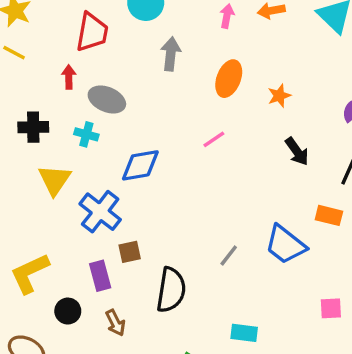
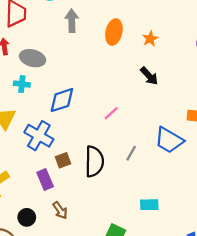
pink line: (214, 139) -> (111, 113), moved
black arrow: (297, 151) -> (149, 76), moved
black semicircle: (171, 290) -> (94, 161), moved
black circle: (68, 311) -> (27, 217), moved

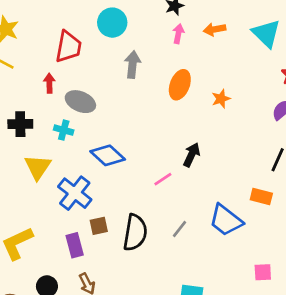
black arrow: (149, 76) -> (192, 155), moved, turned -120
blue diamond: (62, 100) -> (108, 155), turned 52

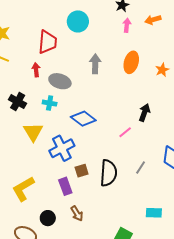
gray arrow: (132, 65) -> (95, 64), moved
black cross: (20, 124) -> (18, 102), turned 36
blue cross: (75, 193) -> (62, 148), turned 30

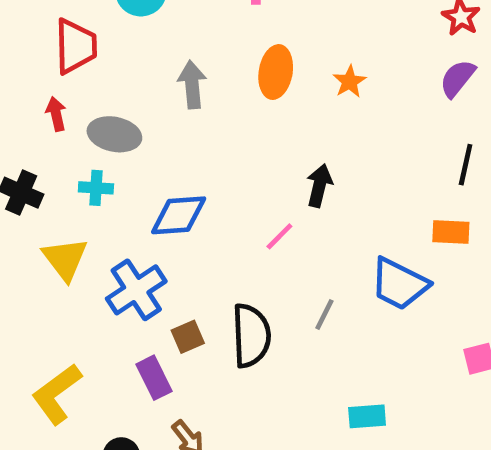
blue diamond: (83, 119) -> (179, 215), turned -35

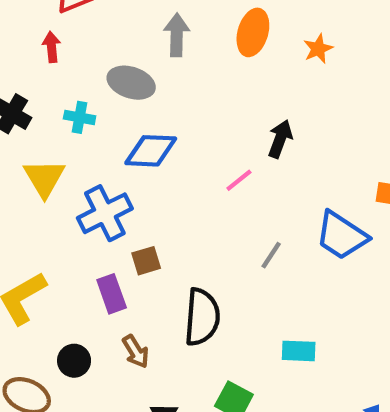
gray ellipse: (114, 134) -> (131, 83), moved
black semicircle: (251, 336) -> (202, 317), moved

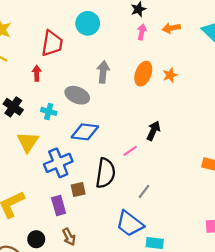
orange star: (318, 49) -> (170, 75), moved
blue trapezoid: (341, 236) -> (130, 224), moved
black semicircle: (202, 317) -> (105, 173), moved

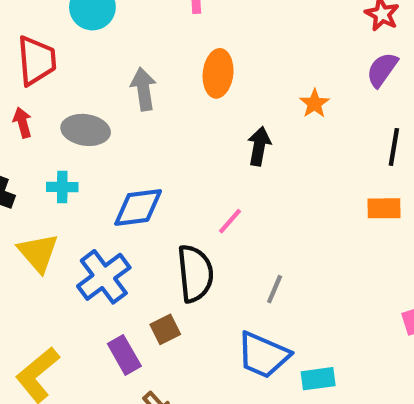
orange star: (170, 75) -> (315, 103), moved
gray ellipse: (77, 95) -> (86, 130), moved
black arrow: (153, 131) -> (259, 146), moved
brown square: (78, 189) -> (165, 329), moved

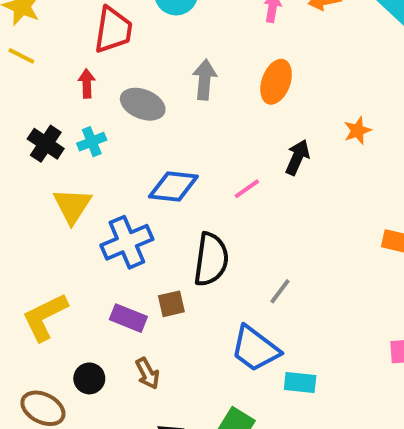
cyan cross: (62, 187) -> (92, 142), moved, turned -36
pink line: (230, 221) -> (247, 189), moved
purple rectangle: (124, 355) -> (128, 318), turned -52

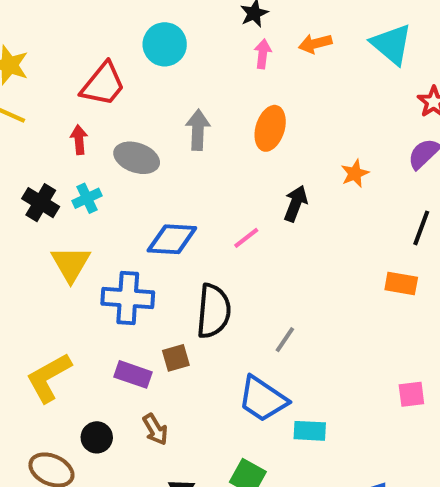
red trapezoid: (113, 30) -> (103, 84), turned 33
blue cross: (127, 242) -> (128, 298), turned 30

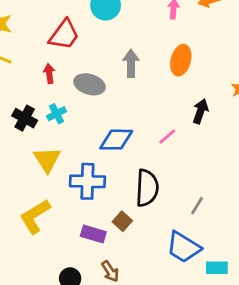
brown square: (176, 358) -> (122, 221), turned -30
yellow L-shape: (49, 378) -> (35, 216), moved

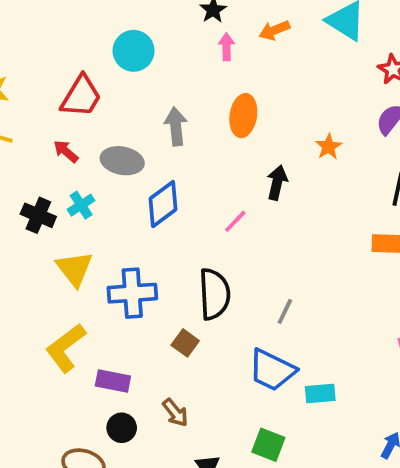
red arrow: (49, 74) -> (66, 151), turned -36
blue diamond: (116, 140) -> (163, 204), moved, turned -32
purple rectangle: (93, 234) -> (113, 381), moved

